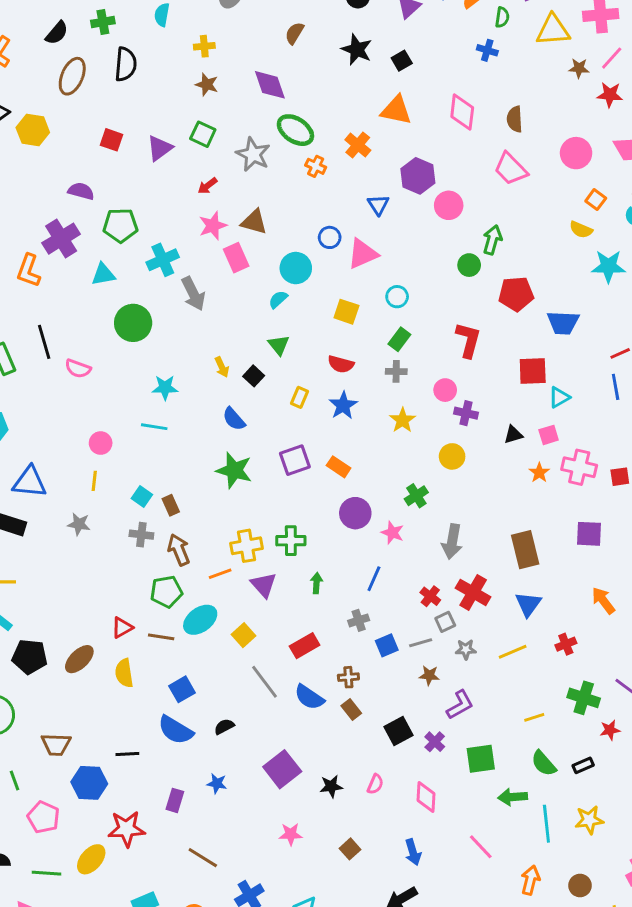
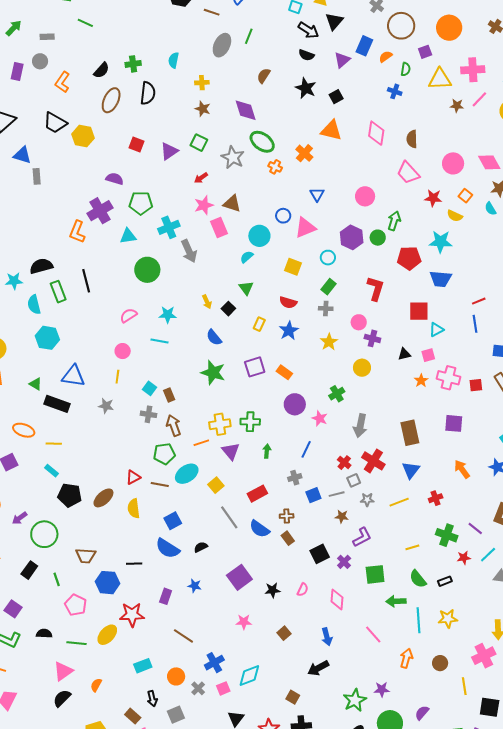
red star: (610, 95) -> (433, 198), moved
purple hexagon: (418, 176) -> (352, 237), moved
cyan star: (608, 266) -> (441, 242), moved
pink semicircle: (78, 369) -> (128, 315), moved, turned 126

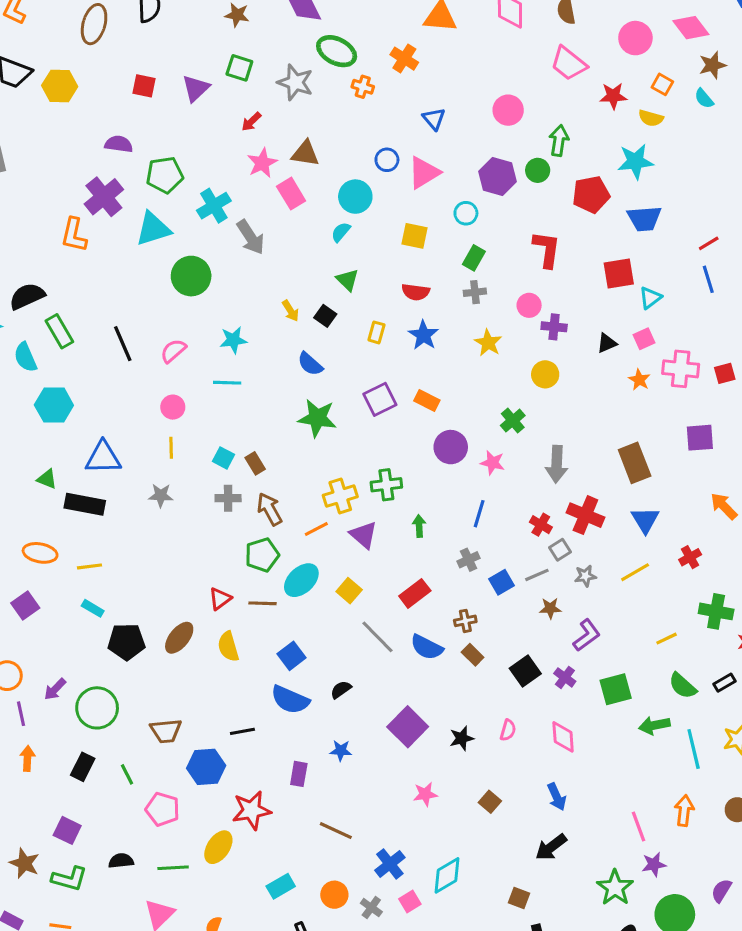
cyan triangle: (128, 236) -> (153, 229), size x1.4
black line: (86, 281) -> (123, 344), moved
pink line: (373, 634) -> (639, 827), moved, turned 30

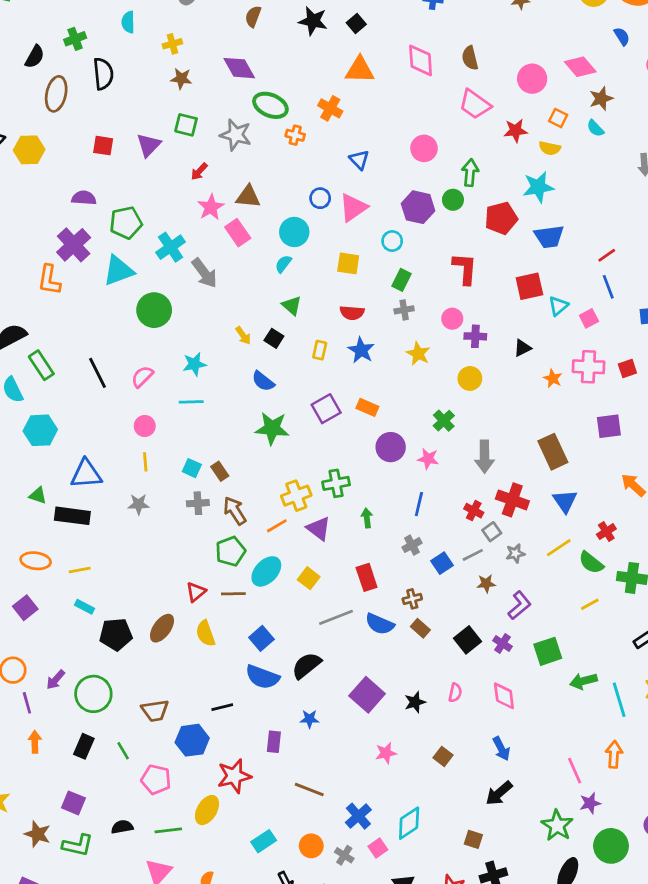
pink square: (644, 339) -> (589, 318), moved
red rectangle: (415, 593) -> (367, 577), turned -68
gray line: (377, 637) -> (336, 617), turned -64
green semicircle: (683, 686) -> (591, 563), moved
black semicircle: (341, 690) -> (307, 666), size x1.6

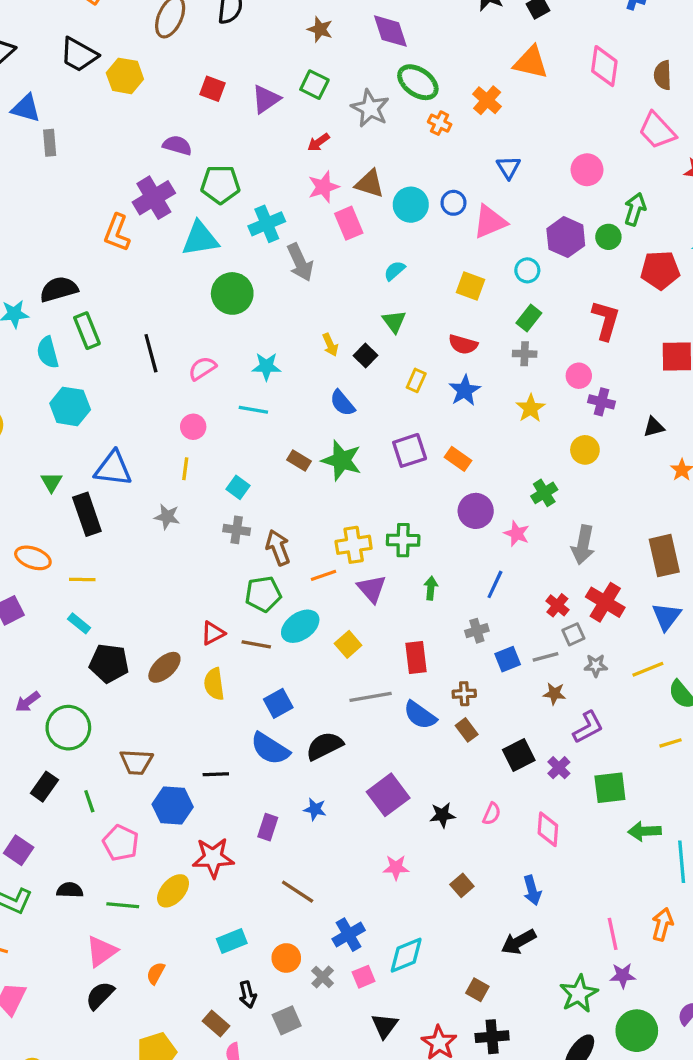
cyan circle: (294, 232) -> (411, 205), moved
brown rectangle: (220, 471) -> (299, 461), moved, turned -36
green triangle: (38, 496) -> (52, 482), turned 30
black rectangle: (72, 516) -> (87, 514), turned 52

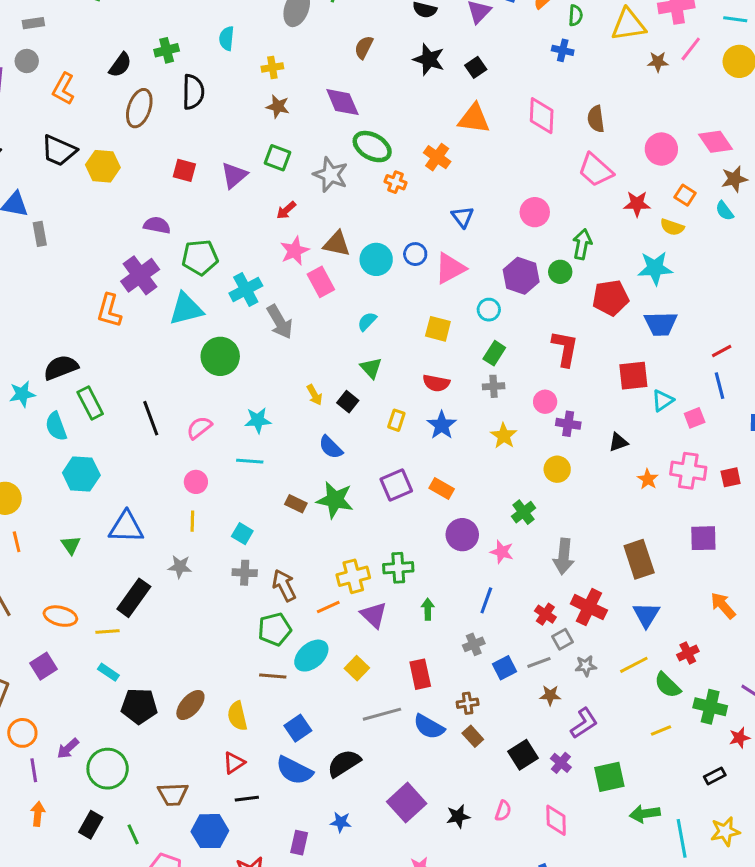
black rectangle: (87, 514) -> (134, 598), moved, turned 60
red triangle: (213, 633) -> (234, 763), moved

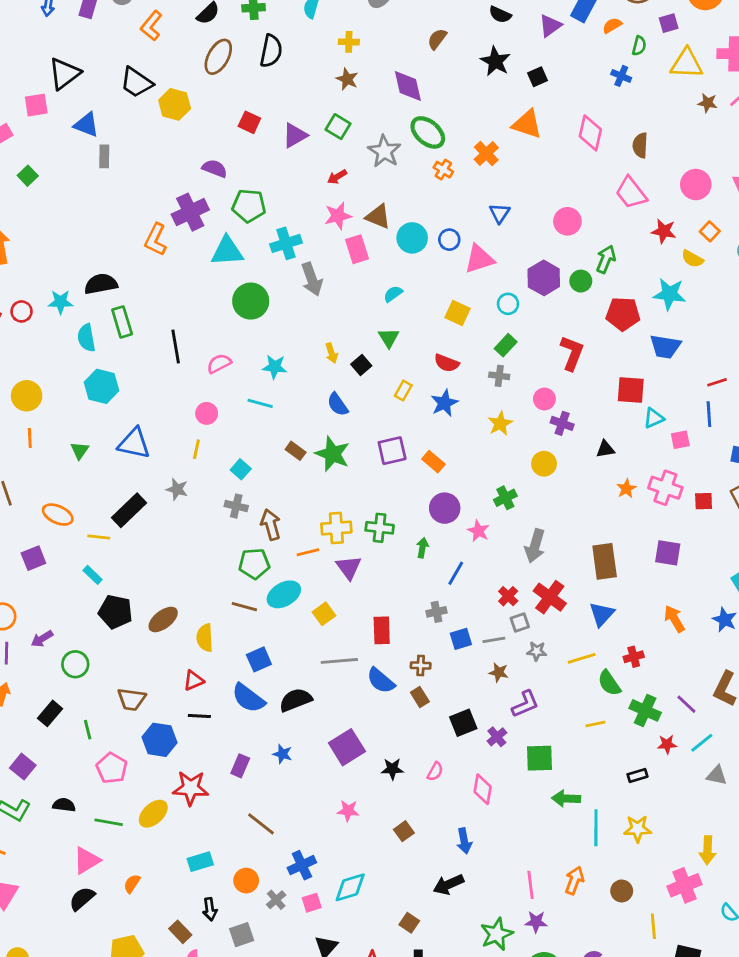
green arrow: (428, 609) -> (422, 548), moved
green circle: (108, 769) -> (75, 664), size x0.7

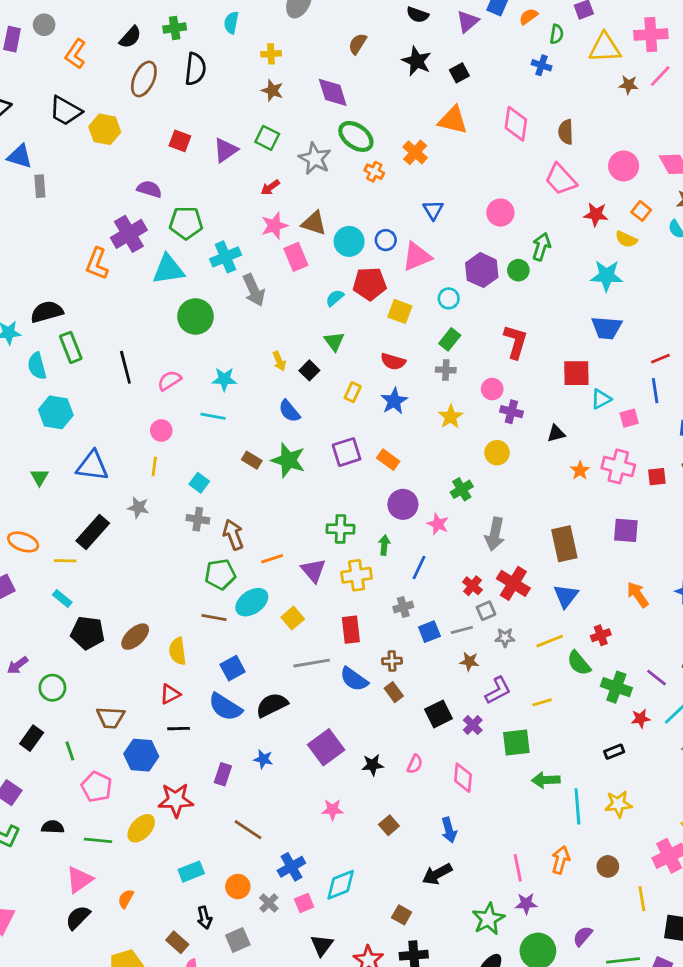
red pentagon: (623, 314) -> (370, 284), moved
yellow cross: (336, 528) -> (357, 575), moved
yellow line: (595, 724) -> (542, 702), moved

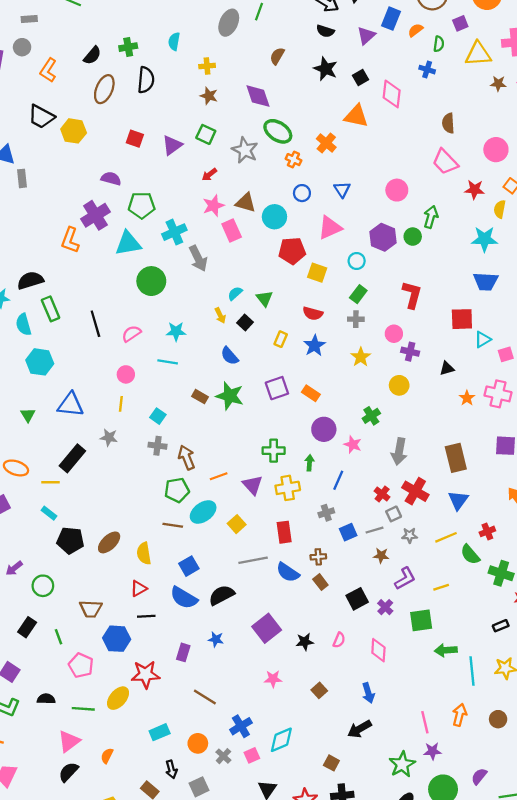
pink diamond: (516, 124) -> (392, 94), moved
yellow semicircle: (626, 239) -> (500, 209), turned 78
blue circle: (386, 240) -> (302, 193), moved
cyan semicircle: (335, 298) -> (235, 293), moved

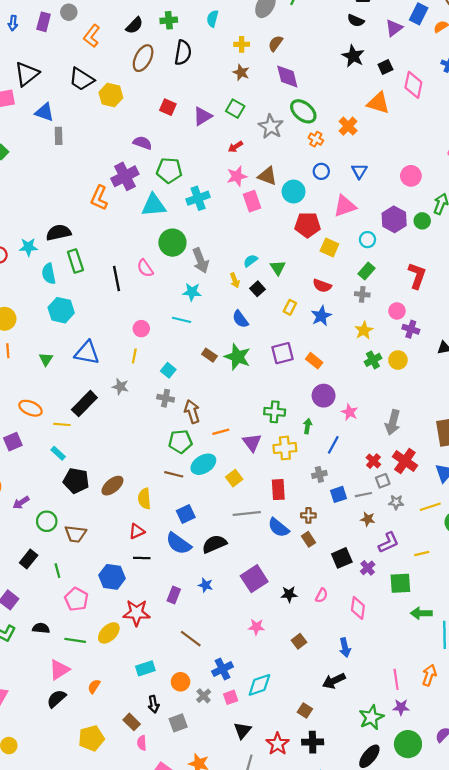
brown semicircle: (277, 56) -> (276, 43), moved
gray arrow: (198, 258) -> (200, 260), moved
pink semicircle: (131, 334) -> (145, 268), moved, turned -96
green cross: (371, 416) -> (373, 360), moved
brown trapezoid: (91, 609) -> (75, 534), moved

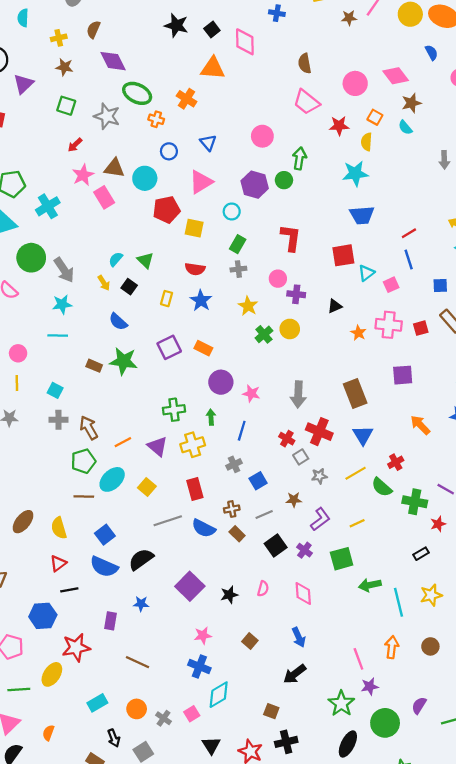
purple triangle: (203, 116) -> (24, 84), moved
gray line: (363, 495) -> (264, 514), moved
blue cross: (222, 669) -> (199, 666), moved, turned -30

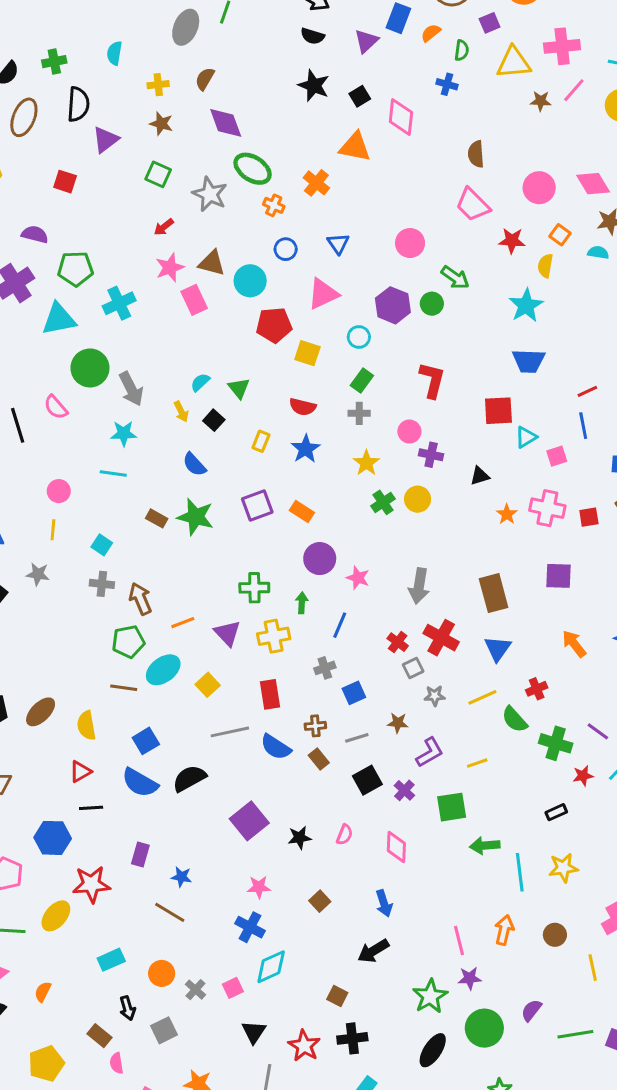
cyan semicircle: (405, 127) -> (598, 253), turned 133
green arrow: (299, 158) -> (455, 278), turned 110
cyan star: (355, 173) -> (526, 305), turned -30
blue star: (141, 604) -> (181, 877), moved

